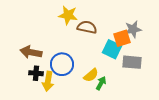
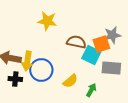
brown semicircle: (87, 27) -> (76, 42), moved
yellow arrow: (48, 81) -> (27, 61), moved
green arrow: (101, 83) -> (91, 90), moved

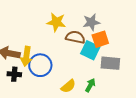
yellow star: (47, 21) -> (56, 22), moved
gray star: (112, 35) -> (91, 22), moved
yellow semicircle: (70, 81) -> (68, 86), moved

